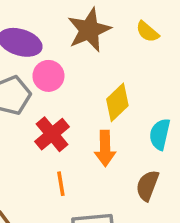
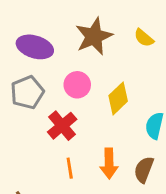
pink circle: (48, 76) -> (77, 85), moved
orange arrow: (105, 148) -> (109, 164), moved

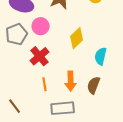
pink circle: (77, 85) -> (41, 26), moved

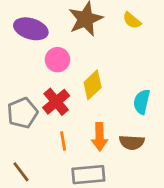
gray pentagon: (17, 34) -> (22, 113), moved
yellow diamond: (77, 38) -> (93, 85), moved
brown semicircle: (94, 85) -> (132, 142), turned -108

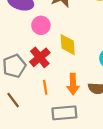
yellow diamond: (93, 85) -> (68, 45), turned -50
brown line: (21, 172) -> (13, 100), moved

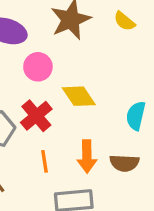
yellow diamond: (68, 45) -> (79, 96), turned -30

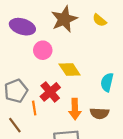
red cross: (36, 116) -> (50, 92), moved
orange line: (44, 161) -> (34, 108), moved

